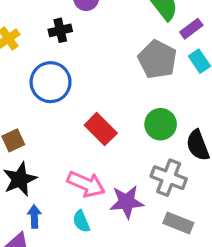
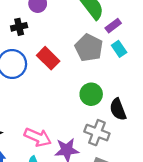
red rectangle: (101, 129) -> (48, 58), moved

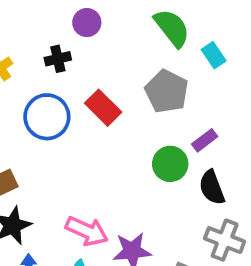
purple rectangle: (113, 26) -> (205, 140), moved
cyan rectangle: (119, 49) -> (214, 55), moved
gray cross: (97, 133) -> (225, 240), moved

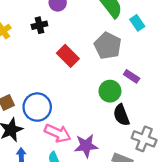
blue circle: (47, 117) -> (37, 107), moved
purple rectangle: (205, 140) -> (132, 76), turned 70
black semicircle: (212, 187) -> (121, 115), moved

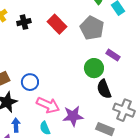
black cross: (39, 25) -> (24, 22), moved
red rectangle: (68, 56) -> (57, 24), moved
blue circle: (37, 107) -> (30, 82), size x0.7

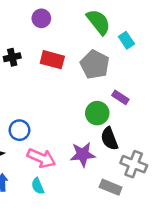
red rectangle: (57, 24) -> (52, 60), turned -30
purple star: (73, 116) -> (83, 154), moved

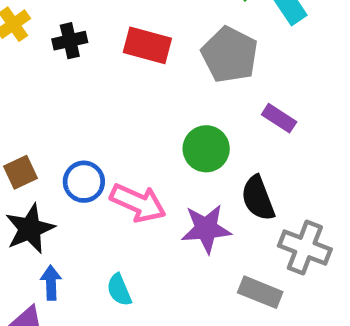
green circle: (97, 113) -> (206, 149), moved
pink arrow: (41, 158) -> (138, 203), moved

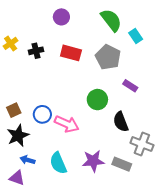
purple star: (206, 229) -> (93, 161), moved
blue arrow: (51, 283) -> (28, 160), turned -72
cyan semicircle: (119, 290) -> (58, 163), size x1.5

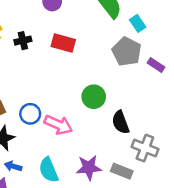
gray pentagon: (108, 57) -> (127, 52), moved
purple rectangle: (130, 86) -> (156, 65), moved

